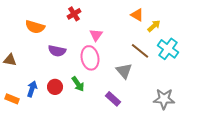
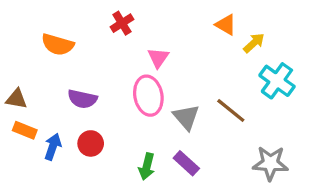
purple semicircle: (57, 51) -> (82, 99), moved
brown line: (140, 51) -> (231, 110), moved
gray triangle: (124, 71) -> (186, 117), moved
green arrow: (78, 84) -> (147, 167), moved, turned 49
orange rectangle: (12, 99) -> (25, 130), moved

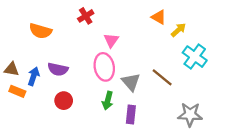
blue arrow: (53, 147) -> (34, 76), moved
purple rectangle: (186, 163) -> (131, 114), turned 54
green arrow: (147, 167) -> (108, 101), moved

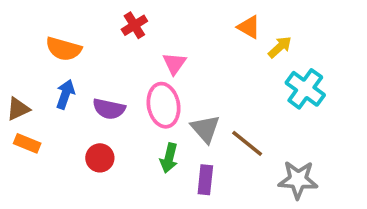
brown triangle: (11, 69) -> (18, 109), turned -35
purple semicircle: (58, 69) -> (109, 109), moved
blue arrow: (34, 76) -> (65, 94), moved
brown line: (162, 77) -> (247, 143), moved

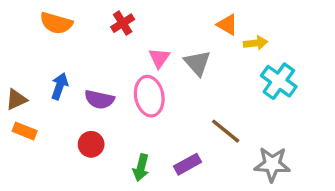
yellow arrow: (280, 47) -> (256, 43), turned 35
orange semicircle: (64, 49) -> (56, 23), moved
gray triangle: (205, 129) -> (197, 63), moved
green arrow: (169, 158) -> (141, 168), moved
purple rectangle: (205, 180) -> (187, 164), turned 55

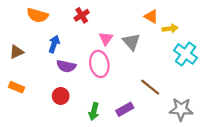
blue arrow: (60, 86) -> (54, 44), moved
brown triangle: (16, 99) -> (16, 52), moved

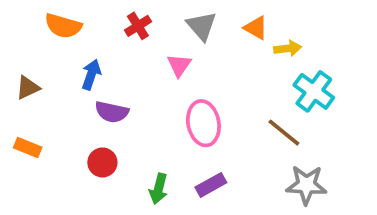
gray triangle: (131, 42) -> (202, 26), moved
pink ellipse: (99, 64) -> (203, 123), moved
brown line: (150, 87) -> (284, 133), moved

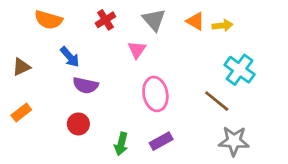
yellow arrow: (288, 48) -> (222, 25), moved
blue arrow: (91, 75) -> (70, 57), turned 120
orange rectangle: (28, 148) -> (21, 113), turned -60

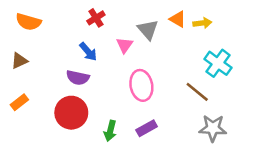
orange semicircle: (48, 20) -> (28, 22), moved
gray triangle: (154, 20) -> (148, 30), moved
blue arrow: (70, 57) -> (88, 52), moved
red circle: (78, 124) -> (71, 113), size x1.6

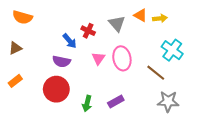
red cross: (96, 18) -> (88, 31), moved, turned -32
pink triangle: (125, 45) -> (98, 58), moved
pink ellipse: (141, 85) -> (122, 58), moved

